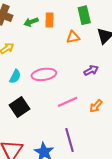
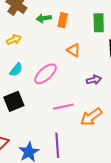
orange triangle: (73, 37) -> (74, 50), moved, turned 32
pink ellipse: (44, 74) -> (45, 74), turned -45
orange arrow: (96, 106) -> (91, 117), size x1.5

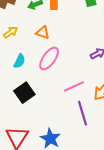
orange triangle: (74, 50) -> (43, 33), moved
purple line: (57, 145) -> (83, 113), moved

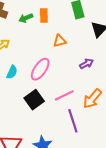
orange triangle: (43, 33) -> (60, 41), moved, turned -32
black square: (24, 93) -> (34, 100), moved

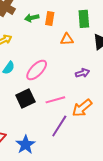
orange triangle: (60, 41) -> (67, 39), moved
purple line: (73, 121) -> (59, 126), turned 40

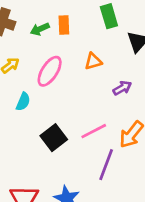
orange triangle: (67, 39) -> (93, 61), moved
pink ellipse: (37, 70) -> (50, 71), moved

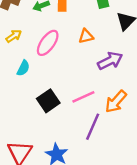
purple arrow: (122, 88) -> (110, 61), size x1.5

